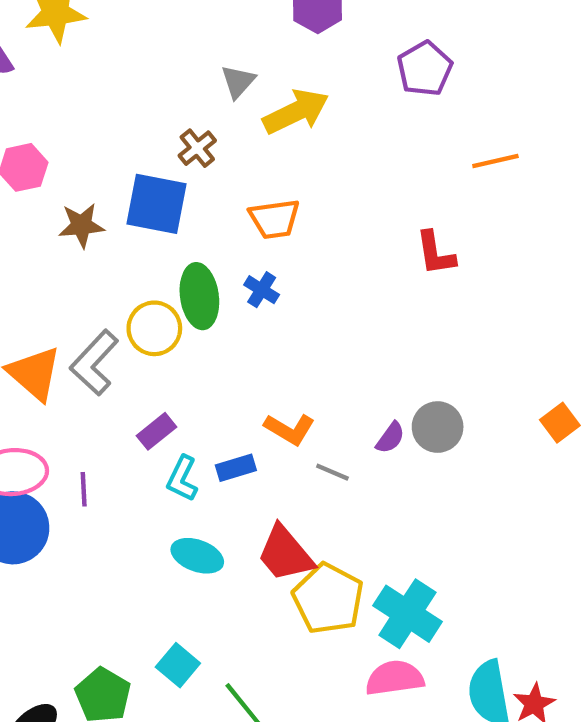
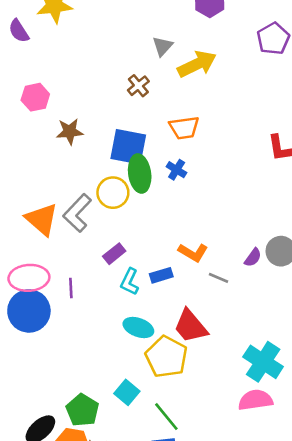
blue square: (156, 204) -> (128, 147), moved
yellow pentagon: (328, 599) -> (166, 357), moved

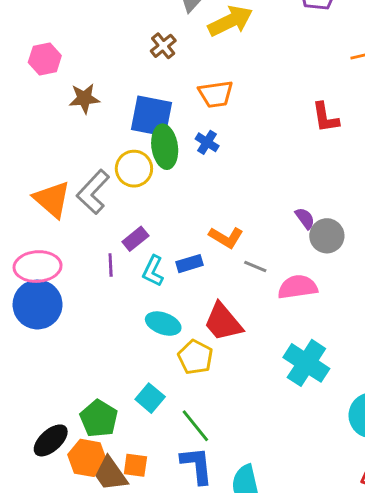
purple semicircle: (253, 258) -> (305, 218), moved, turned -72
purple line: (71, 288) -> (111, 265), moved
yellow pentagon: (166, 357) -> (195, 357), size x0.7
pink semicircle: (255, 400) -> (298, 287), moved

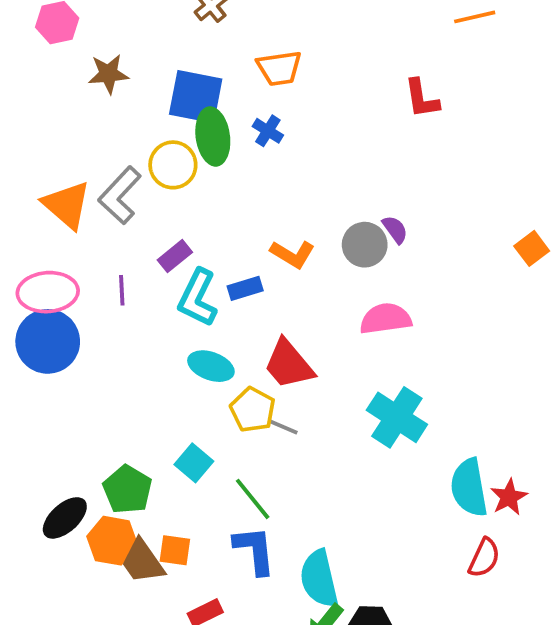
gray circle: (327, 236) -> (365, 245), moved
purple line: (111, 265) -> (122, 290), moved
gray line: (255, 267) -> (283, 427), moved
cyan L-shape: (153, 271) -> (198, 298), size x1.4

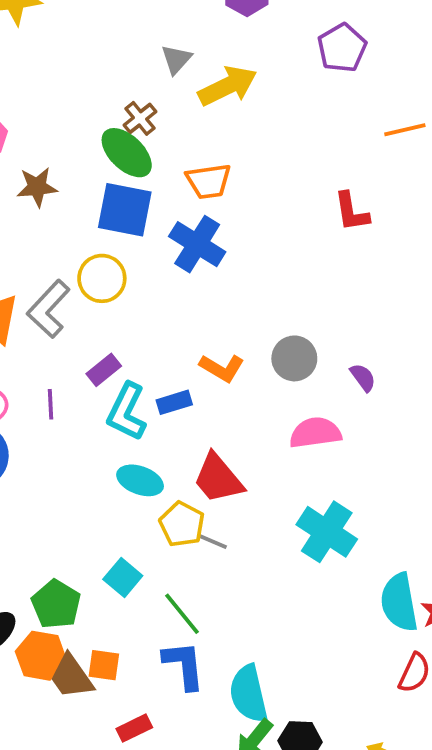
blue cross: (268, 131) -> (197, 244), size x1.8
green ellipse: (213, 136) -> (127, 153), moved, turned -38
purple semicircle: (395, 229) -> (363, 377), moved

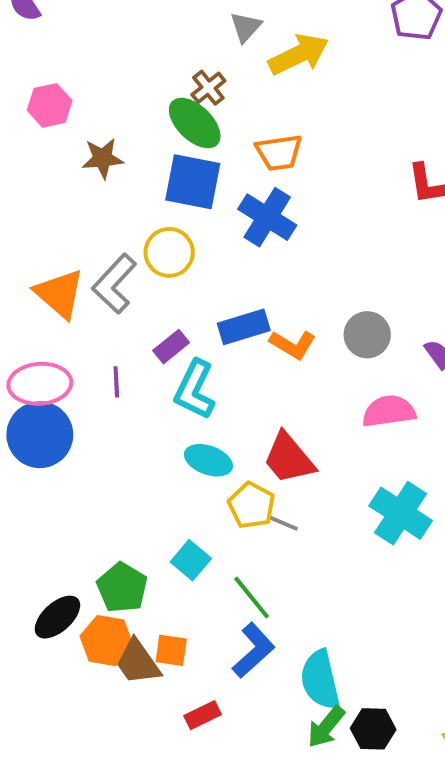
blue rectangle: (174, 402) -> (244, 327), moved, size x1.4
blue L-shape: (184, 665) -> (254, 650), turned 54

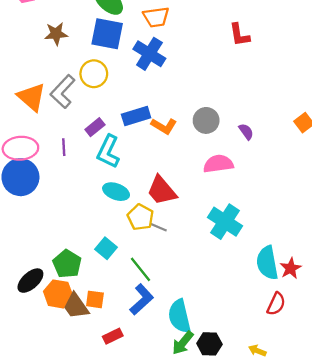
brown star: (103, 158) -> (56, 34), moved

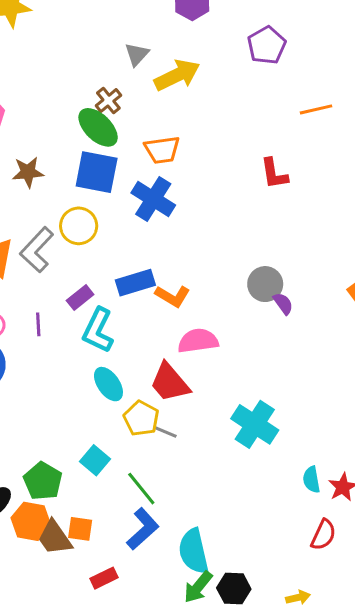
gray circle: (206, 120) -> (265, 284), moved
pink semicircle: (218, 164) -> (198, 341), moved
cyan ellipse: (116, 192) -> (108, 384), turned 35
cyan semicircle: (267, 263) -> (311, 480), size x0.6
yellow arrow: (257, 351) -> (298, 597), turned 144

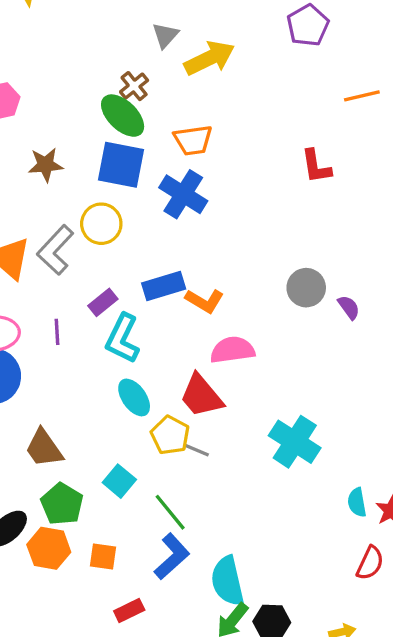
purple semicircle: (283, 303) -> (349, 307), moved
brown trapezoid: (55, 538) -> (44, 448), moved

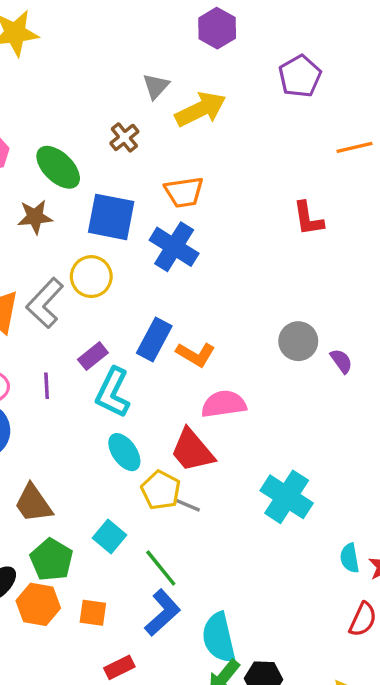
green ellipse: (123, 116) -> (58, 167), moved
blue rectangle: (164, 286) -> (154, 339), turned -45

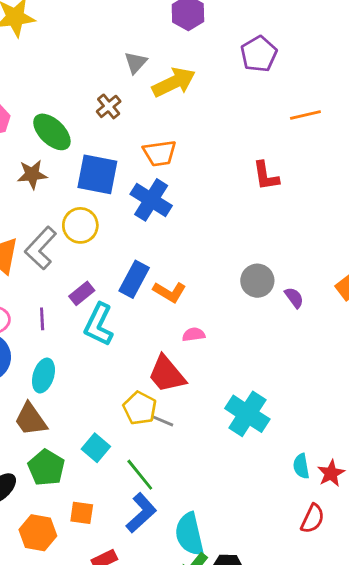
pink semicircle: (224, 404) -> (194, 334), size x0.6
cyan ellipse: (124, 452) -> (43, 376), moved, turned 52
orange hexagon: (38, 604) -> (38, 533), moved

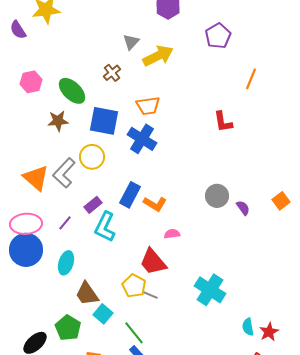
orange line: (305, 115) -> (251, 79), turned -55
purple line: (42, 319) -> (65, 223), turned 42
brown trapezoid: (31, 419) -> (87, 294), moved

